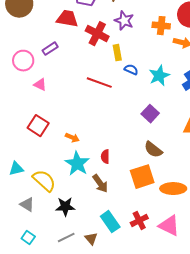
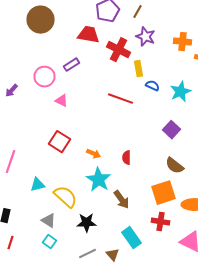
red semicircle: (105, 157) -> (126, 158), moved
red cross: (139, 221) -> (160, 222), moved, turned 36
cyan square: (28, 238) -> (50, 242), moved

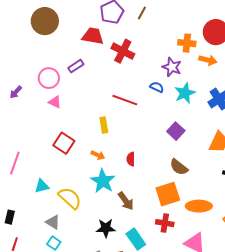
purple star: (146, 37) -> (172, 67), moved
yellow rectangle: (138, 69) -> (104, 125), moved
pink triangle: (62, 101) -> (55, 102), moved
black star: (86, 223) -> (106, 228), moved

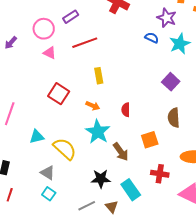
red line: (125, 100) -> (85, 43), moved, turned -40
brown semicircle: (179, 167) -> (174, 118), turned 48
orange square: (168, 194) -> (150, 140), moved, size x0.7

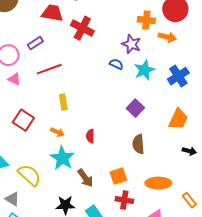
orange square: (150, 140) -> (118, 176), moved

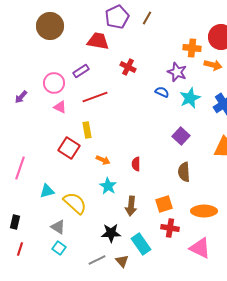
red cross: (82, 28) -> (128, 67), moved, size x0.7
yellow rectangle: (63, 102) -> (87, 130), moved
cyan star: (62, 158) -> (108, 186), size x0.7
brown arrow: (85, 178) -> (131, 206), turned 42

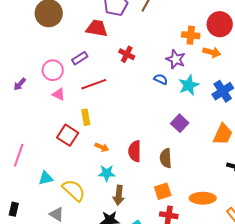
red semicircle: (136, 164) -> (135, 151), size x1.5
brown semicircle: (184, 172) -> (166, 158), moved
cyan star: (108, 186) -> (107, 173), turned -30
brown arrow: (131, 206) -> (119, 195), moved

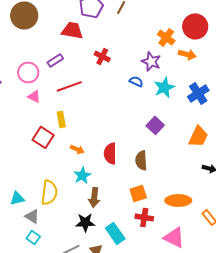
orange cross: (191, 35) -> (166, 37), turned 30
cyan star: (107, 173) -> (82, 175), turned -30
cyan triangle: (46, 178) -> (17, 198), moved
yellow semicircle: (74, 190) -> (49, 192), turned 55

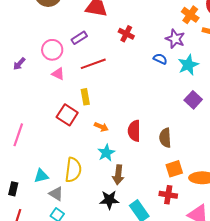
purple square: (155, 125) -> (193, 100), moved
orange square: (138, 193) -> (174, 169), moved

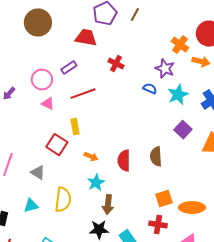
brown semicircle: (165, 138) -> (156, 157), moved
gray triangle: (56, 194) -> (38, 173), moved

